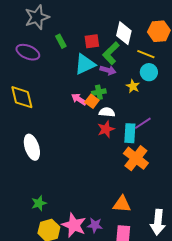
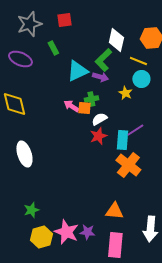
red square: (92, 41) -> (64, 20), moved
orange square: (92, 101) -> (84, 108), turned -32
white semicircle: (107, 112) -> (99, 119), turned -35

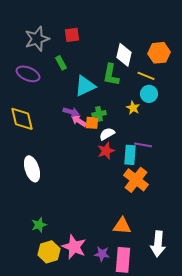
green L-shape: (103, 60) -> (111, 75), turned -35
purple arrow: (100, 77) -> (71, 112), moved
purple line: (135, 130) -> (143, 145), turned 42
purple star: (87, 232) -> (102, 254), moved

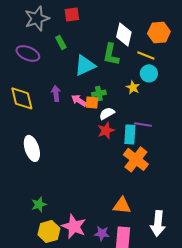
purple arrow: (71, 112) -> (56, 93), moved, turned -112

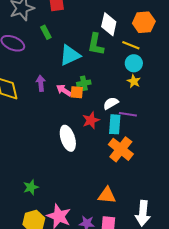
yellow star: (133, 87) -> (134, 81), moved
white semicircle: (107, 113) -> (111, 103), moved
white ellipse: (32, 148) -> (68, 138), moved
green star: (39, 204) -> (31, 187), moved

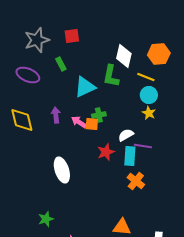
white ellipse: (68, 138) -> (62, 170), moved
orange cross: (121, 149) -> (136, 181), size x0.7

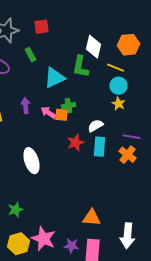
purple line: (143, 146) -> (131, 137), moved
orange cross: (136, 181) -> (127, 155), moved

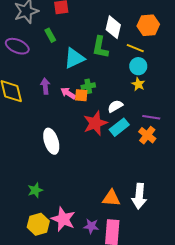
red star: (75, 143) -> (95, 123), size x1.4
cyan rectangle: (99, 147) -> (119, 127), turned 48
white arrow: (127, 236) -> (139, 196), moved

